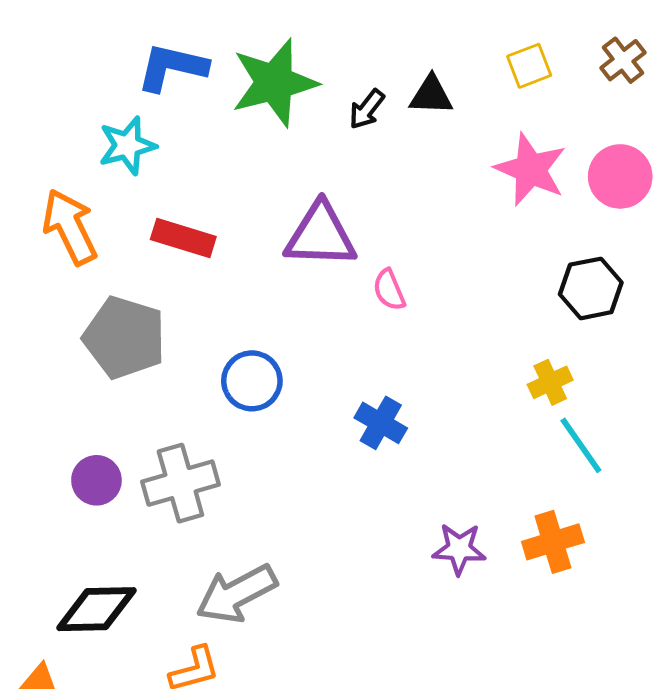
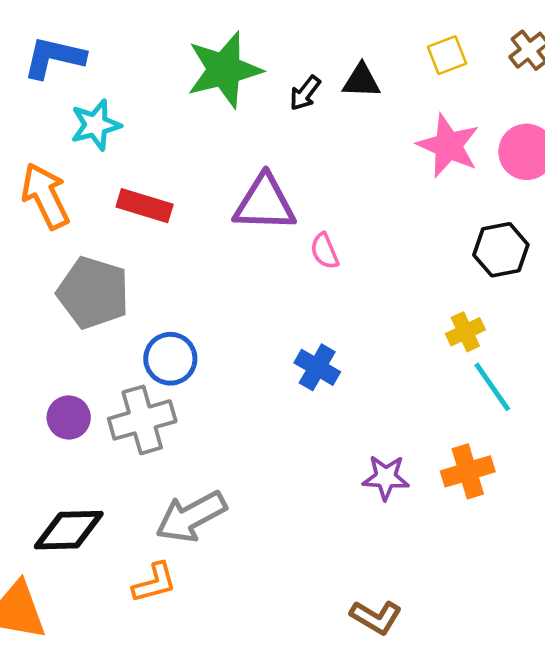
blue L-shape: (172, 67) -> (54, 58), moved
blue circle: (252, 381) -> (170, 359), moved

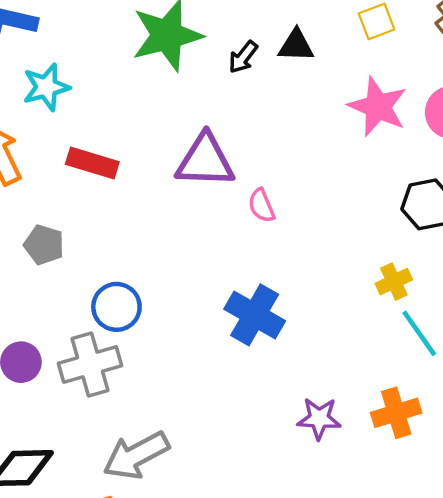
gray pentagon: (93, 293) -> (44, 245), size x0.6
blue cross: (317, 367) -> (255, 315), size x1.4

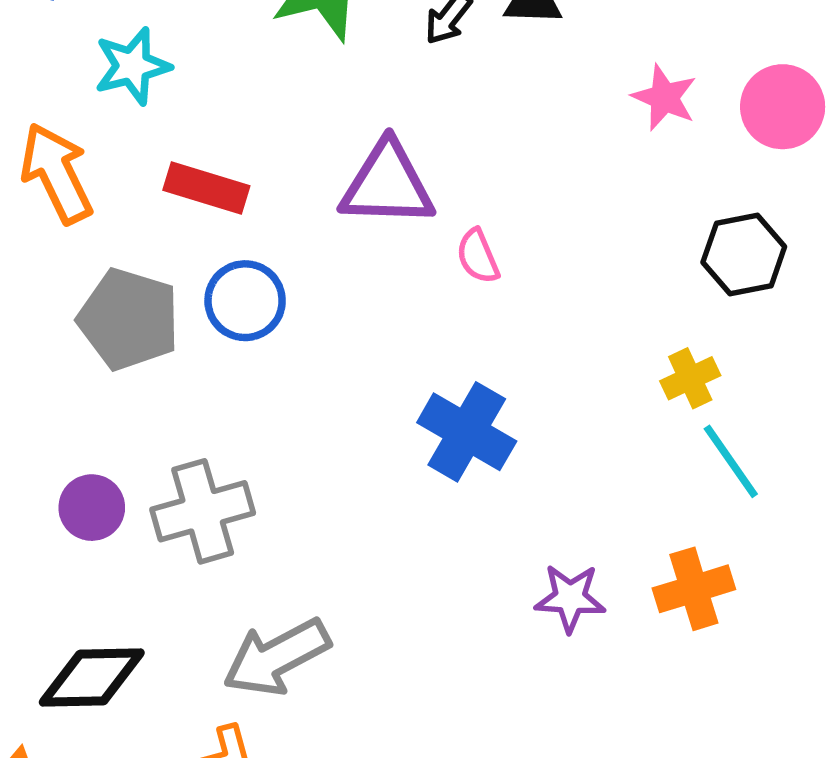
pink star: (378, 107) -> (664, 98), size x0.7
gray pentagon: (44, 245) -> (129, 319), size x1.6
blue circle: (116, 307) -> (245, 301), moved

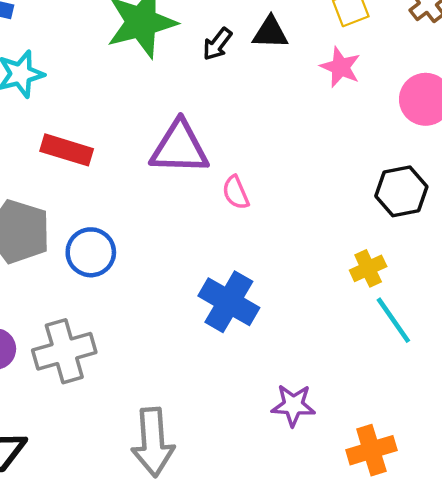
pink star: (664, 98) -> (340, 67), moved
blue circle: (245, 301) -> (91, 252), moved
orange cross: (694, 589) -> (371, 450), moved
gray arrow: (276, 657) -> (153, 442), moved, turned -66

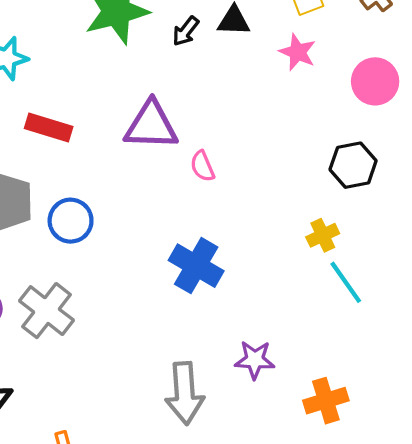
gray cross: (64, 351) -> (47, 311), turned -36
gray arrow: (153, 442) -> (185, 393), moved

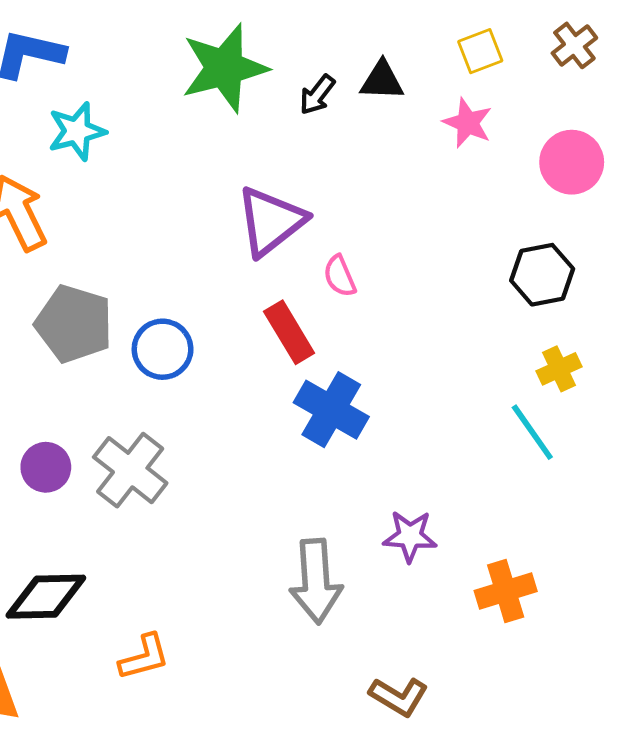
purple triangle: (151, 125) -> (271, 221), turned -40
red rectangle: (49, 127) -> (289, 332), moved, turned 42
yellow cross: (323, 235) -> (559, 369), moved

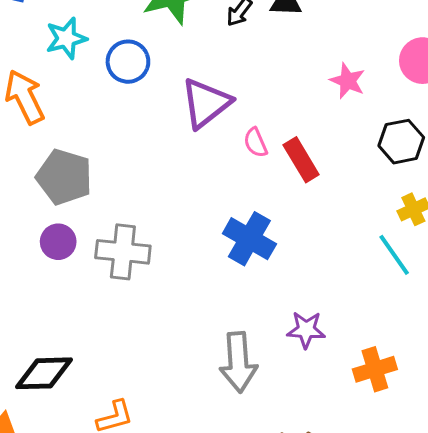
pink star: (468, 123) -> (348, 81), moved
red rectangle: (289, 332) -> (301, 160), moved
blue circle: (163, 349) -> (128, 62), moved
purple circle: (46, 467) -> (58, 242), moved
gray cross: (130, 470) -> (123, 252), moved, turned -32

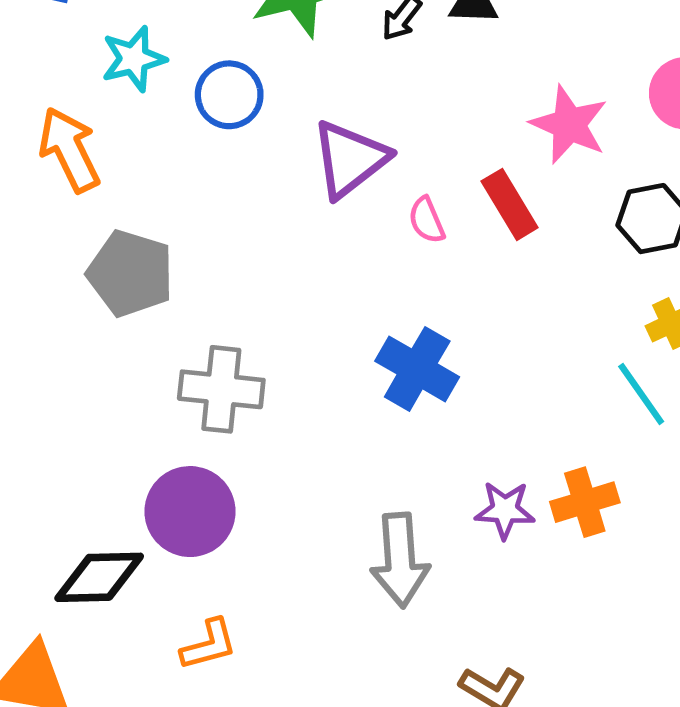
pink star: (348, 81) -> (569, 125), size x1.4
red rectangle: (301, 160) -> (510, 204), moved
purple circle: (58, 242) -> (190, 512), moved, size x1.6
orange cross: (375, 369) -> (585, 502), moved

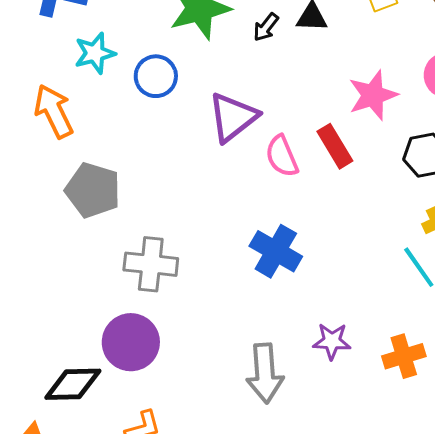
pink star: (569, 125) -> (373, 95), turned 30
pink semicircle: (427, 220) -> (282, 156), size x1.4
orange cross: (585, 502) -> (404, 356), moved

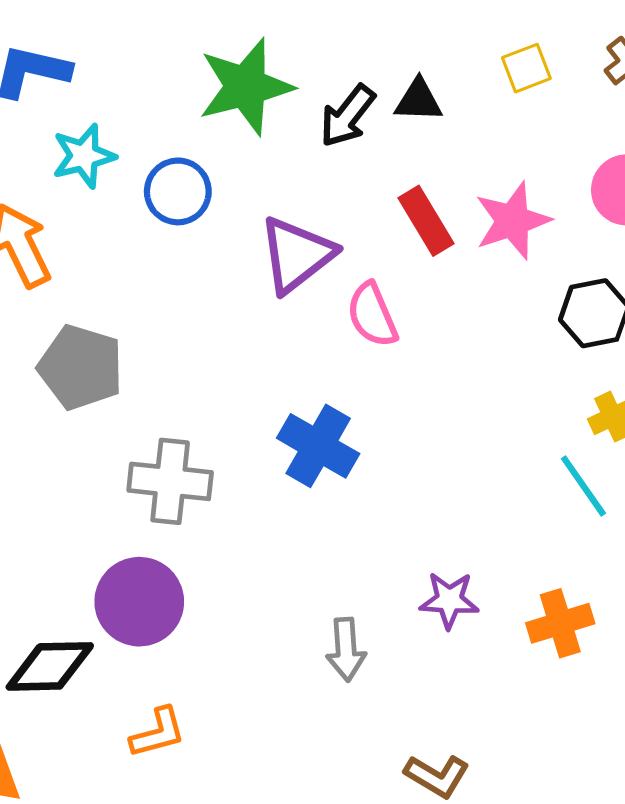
black arrow: (266, 27) -> (347, 116), size x1.4
red rectangle: (335, 146) -> (426, 221), moved
blue cross: (276, 251) -> (318, 446), moved
gray arrow: (265, 373) -> (346, 649), size x0.7

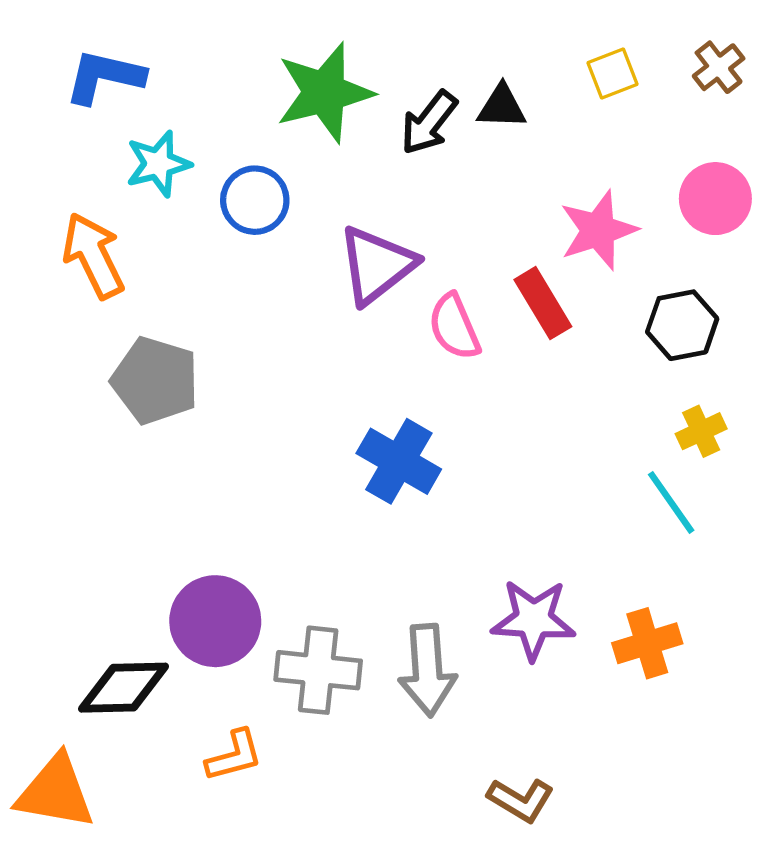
red rectangle: (426, 221) -> (543, 303), moved
gray cross: (170, 481) -> (318, 670), moved
purple star: (449, 600) -> (533, 620), size x1.4
gray arrow: (346, 649) -> (427, 670), size x1.4

